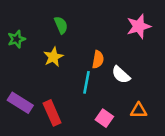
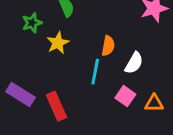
green star: (16, 39) -> (32, 23), moved
white semicircle: (121, 75) -> (134, 63), turned -102
pink square: (104, 118) -> (125, 96), moved

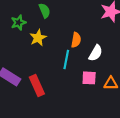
pink square: (125, 96) -> (89, 78), turned -32

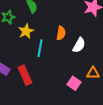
cyan line: (66, 59) -> (40, 48), moved
pink square: (89, 78) -> (74, 83), moved, turned 32

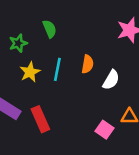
yellow star: (26, 31) -> (30, 72), moved
cyan line: (40, 48) -> (57, 69), moved

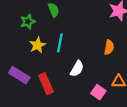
orange semicircle: (88, 64) -> (109, 47), moved
white semicircle: (111, 80) -> (77, 69), moved

